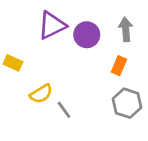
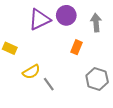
purple circle: (87, 35) -> (66, 15), moved
orange rectangle: (119, 66) -> (77, 47), moved

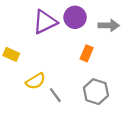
gray arrow: (96, 23) -> (109, 25), turned 96
gray hexagon: (97, 79) -> (96, 92), moved

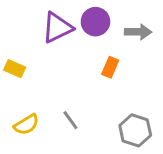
yellow semicircle: (36, 81) -> (26, 125), moved
gray hexagon: (96, 92) -> (135, 130), moved

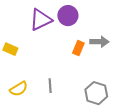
gray arrow: (138, 32) -> (99, 42), moved
gray line: (70, 120) -> (50, 86), turned 32

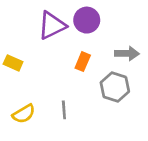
orange rectangle: (78, 48) -> (83, 62), moved
gray hexagon: (96, 93) -> (115, 87), moved

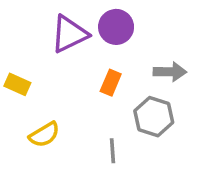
gray line: (64, 110) -> (112, 151), moved
yellow semicircle: (24, 114) -> (44, 135), moved

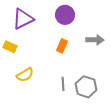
purple triangle: (69, 34) -> (23, 19), moved
gray hexagon: (154, 117) -> (86, 87), moved

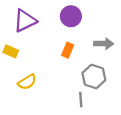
gray line: (63, 84) -> (81, 99), moved
gray hexagon: (86, 87) -> (94, 76), moved

